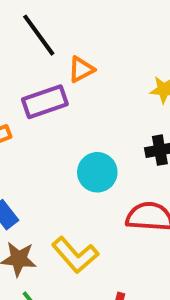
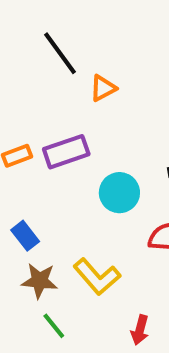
purple rectangle: (45, 102) -> (66, 152), moved

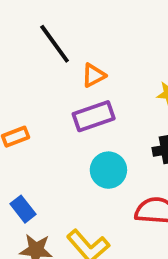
purple rectangle: (66, 152) -> (94, 116), moved

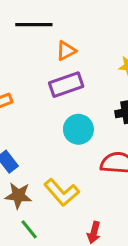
black line: (55, 44) -> (34, 25), turned -54

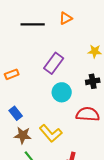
orange triangle: (66, 51) -> (66, 18), moved
purple rectangle: (66, 85) -> (54, 63), turned -35

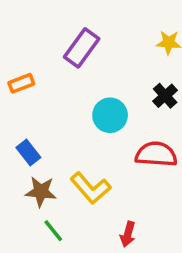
purple rectangle: (54, 63) -> (82, 48), moved
black cross: (93, 81) -> (165, 96), turned -32

